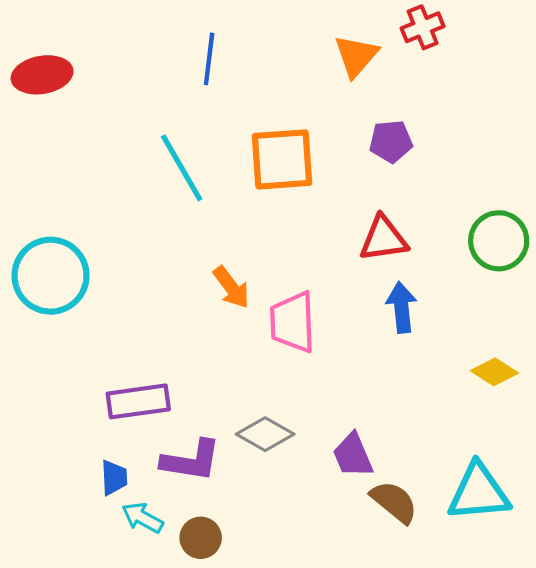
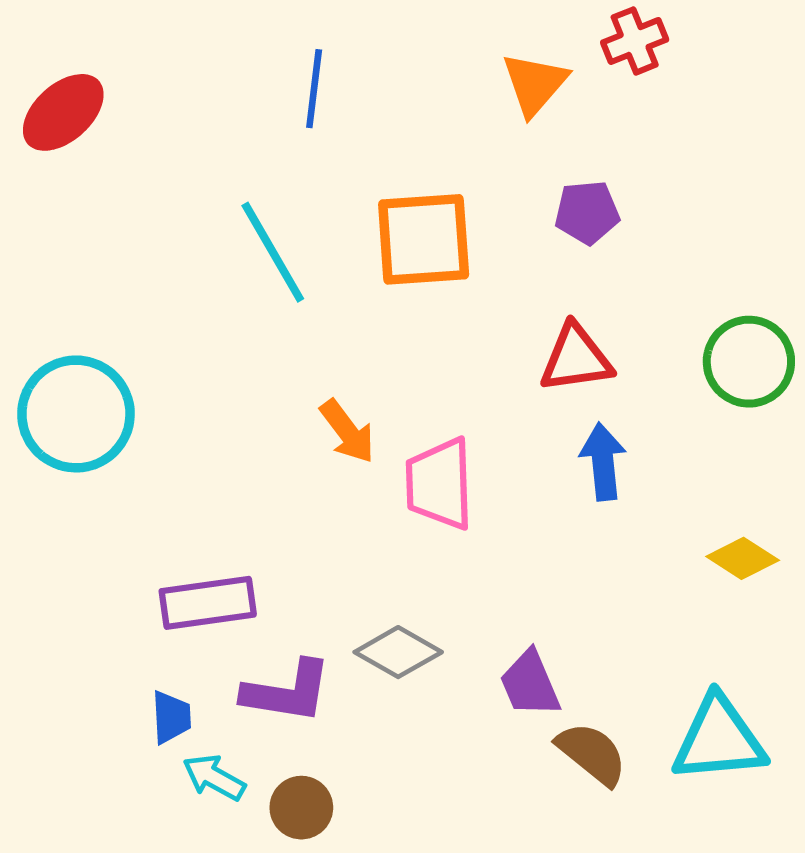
red ellipse: (42, 75) -> (63, 112), turned -32

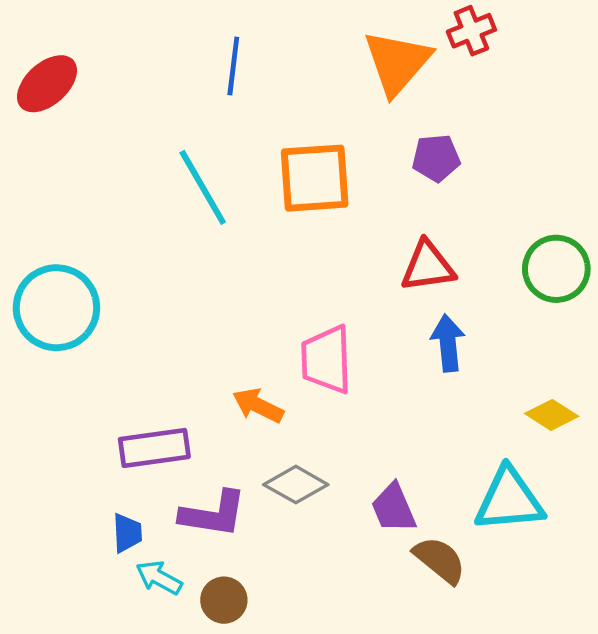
orange triangle: (535, 84) -> (397, 62), size x1.4
orange arrow: (347, 431) -> (258, 406), moved, turned 153
cyan triangle: (719, 739) -> (509, 500), moved

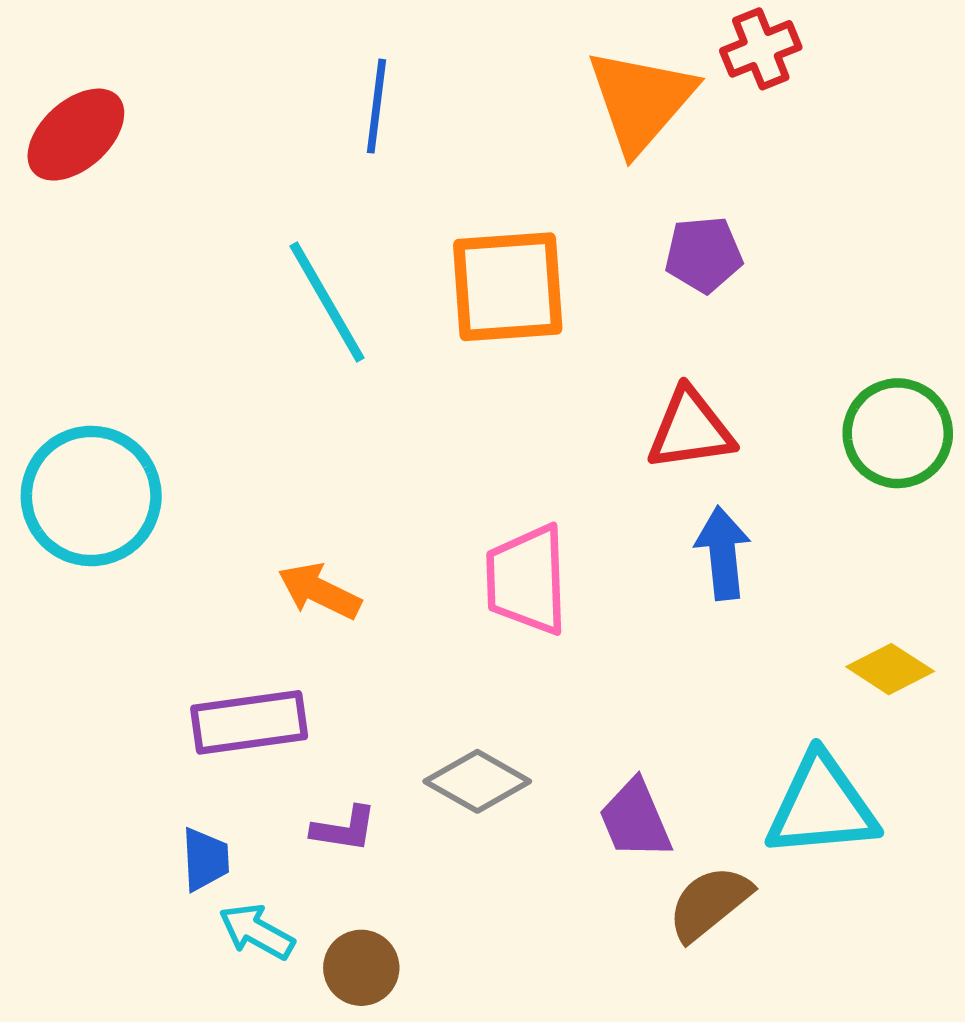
orange arrow: (258, 406) -> (319, 591), moved
purple L-shape: (213, 514) -> (344, 829), size x0.6
brown semicircle: (440, 560) -> (709, 903), turned -78

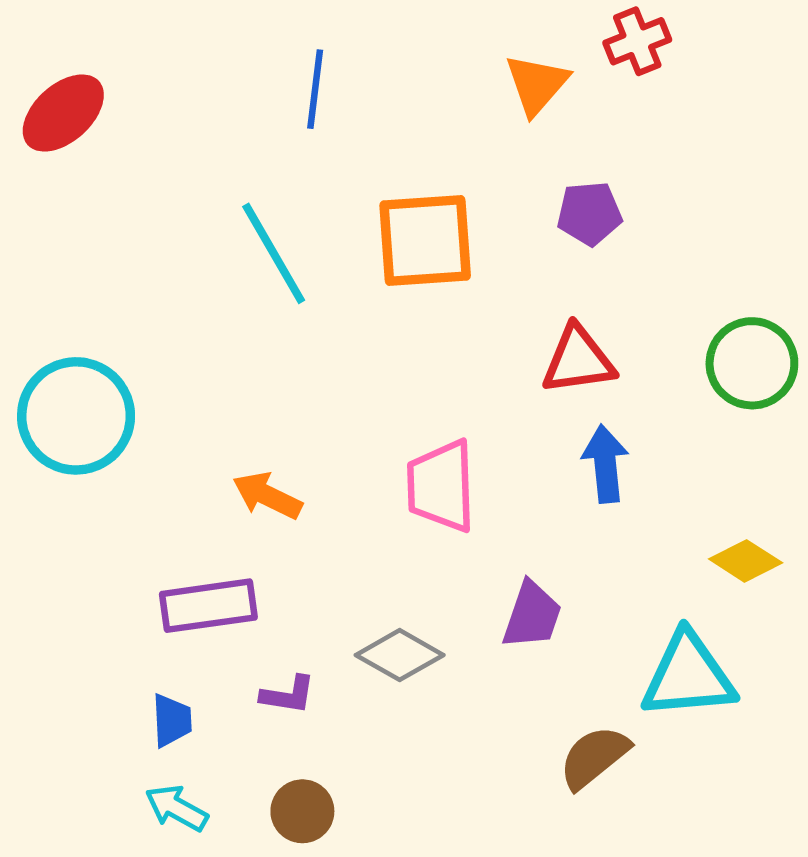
orange triangle: (641, 100) -> (537, 84), size x0.7
purple trapezoid: (635, 819) -> (532, 615), moved, turned -138
cyan arrow: (257, 932) -> (176, 808), moved

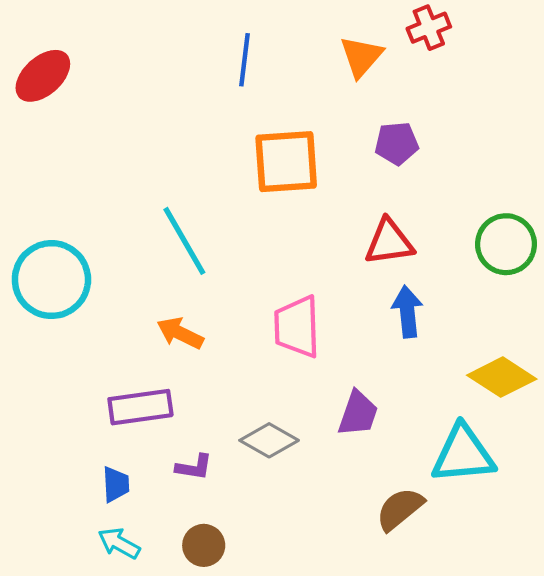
blue line: (315, 89) -> (244, 60), moved
cyan line: (274, 253) -> (184, 241), moved
yellow diamond: (746, 561) -> (502, 377), size x1.4

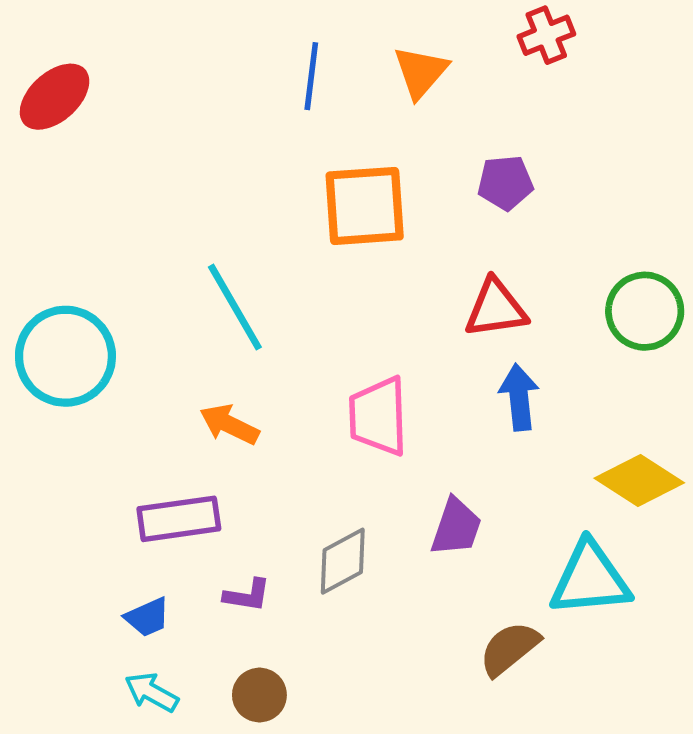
orange triangle: (361, 57) -> (421, 72), moved
gray diamond: (269, 440) -> (343, 561), turned -58
blue trapezoid: (116, 484) -> (147, 617), turned 69

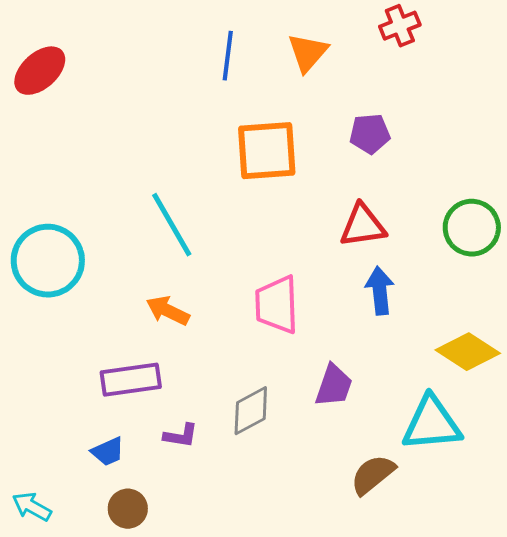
cyan arrow: (152, 692) -> (32, 507), moved
brown circle: (259, 695) -> (128, 509), moved

